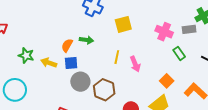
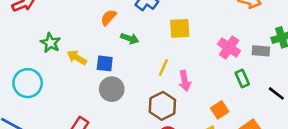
orange semicircle: (67, 45) -> (108, 18), moved
brown hexagon: (104, 90) -> (162, 106), moved

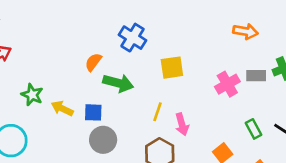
green arrow: (130, 39) -> (118, 83), size x1.5
pink cross: (229, 47) -> (227, 84), turned 30
gray rectangle: (261, 51) -> (256, 76), moved
green rectangle: (242, 78) -> (254, 129), moved

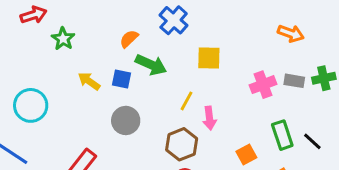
green star: (32, 95) -> (63, 39), moved
blue square: (93, 112) -> (122, 79), moved
green rectangle: (254, 129) -> (282, 135), size x1.4

